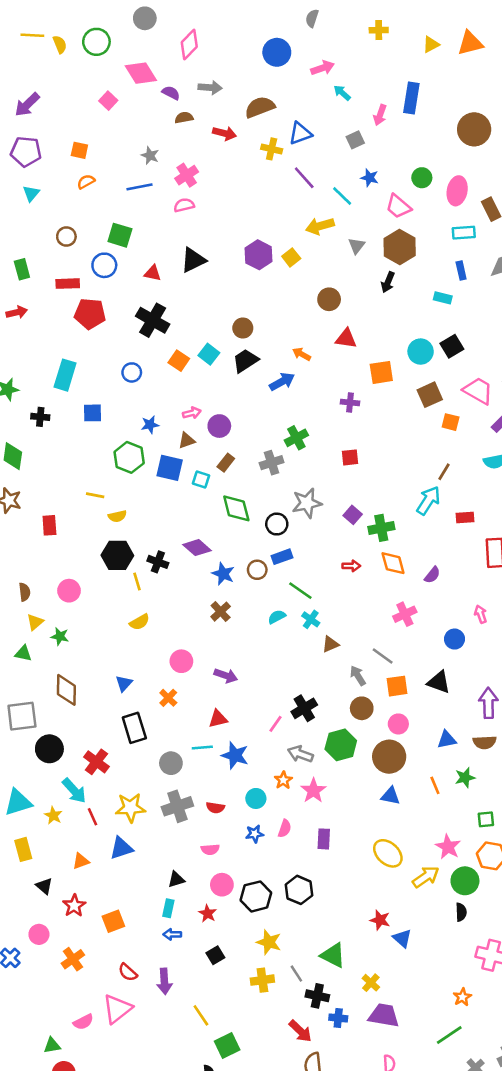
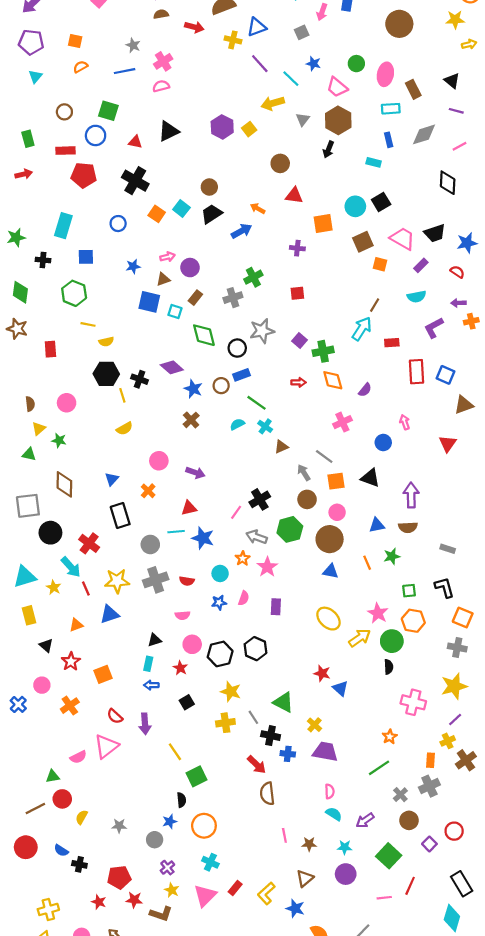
green hexagon: (129, 457) -> (74, 293), moved

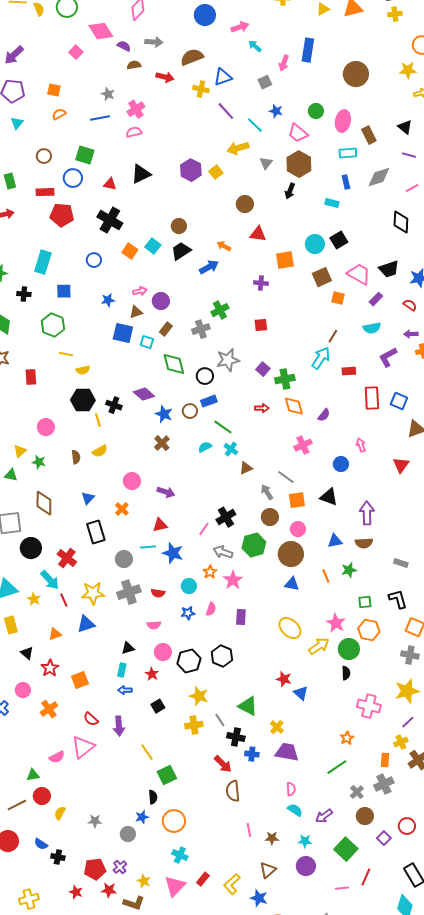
brown semicircle: (30, 404) -> (76, 457), moved
purple cross: (167, 868) -> (120, 867), moved

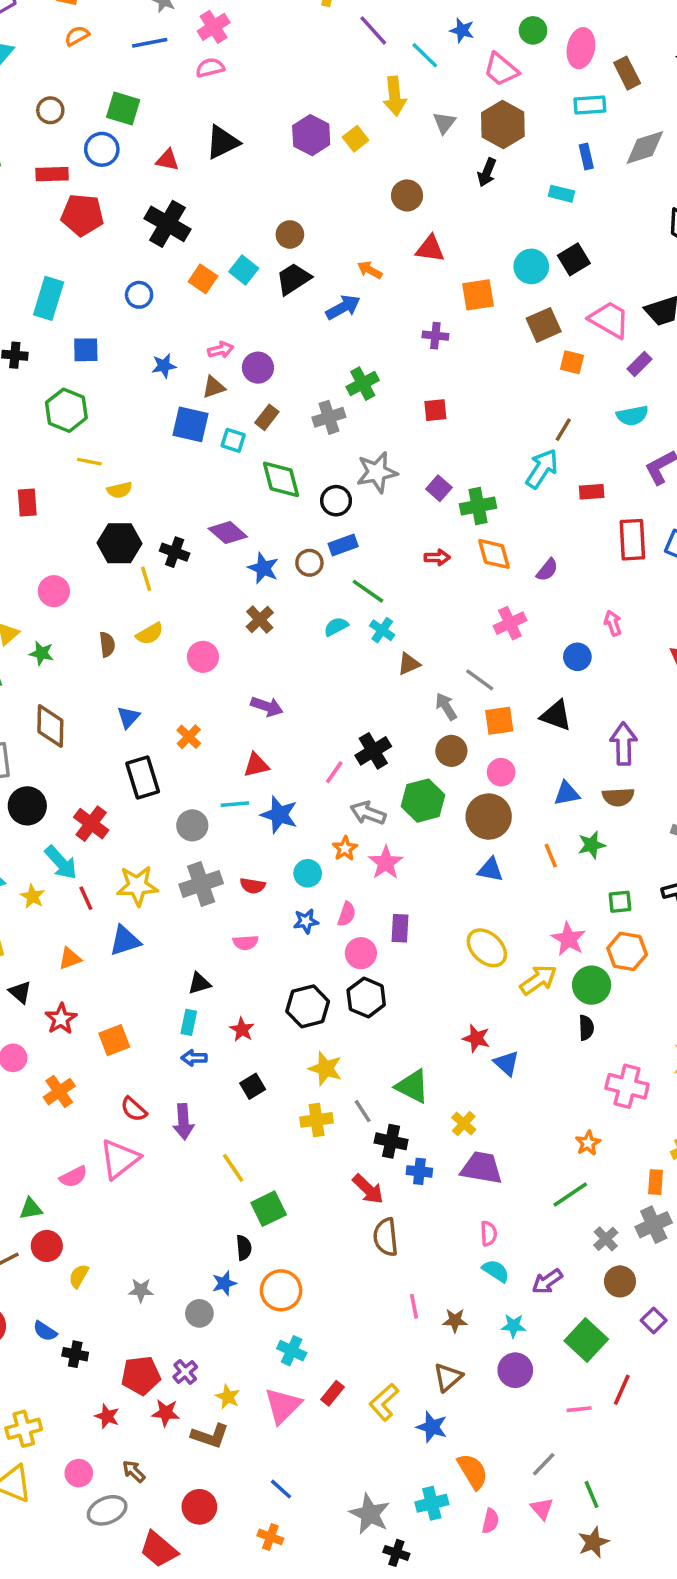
yellow arrow: (238, 148) -> (395, 96), turned -80
pink circle: (132, 481) -> (203, 657), moved
pink circle: (163, 652) -> (361, 953), moved

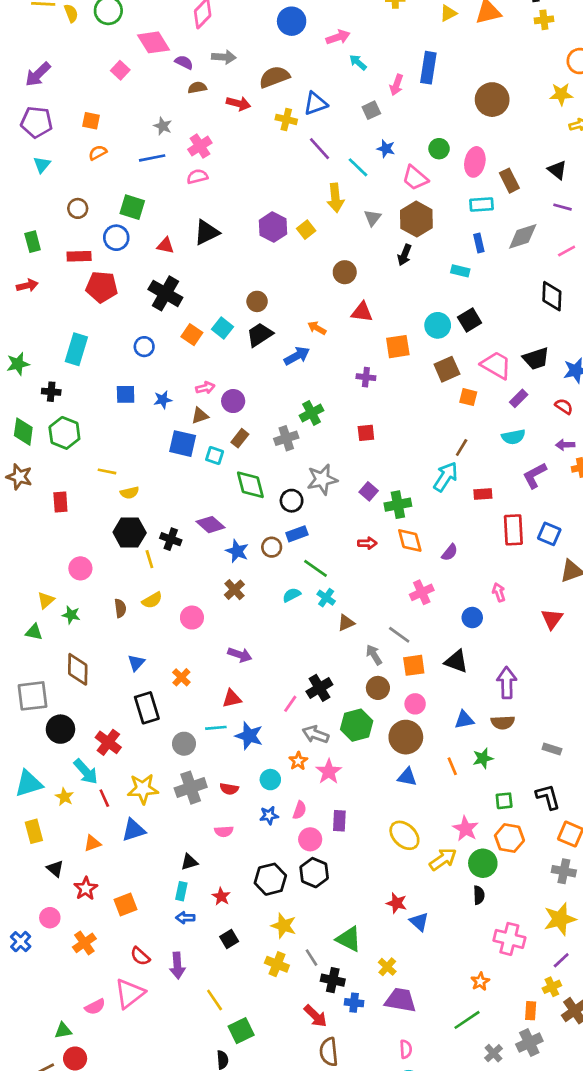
blue square: (86, 350) -> (126, 394), moved
green hexagon: (66, 410) -> (64, 433), moved
yellow cross: (317, 1120) -> (277, 964), turned 30

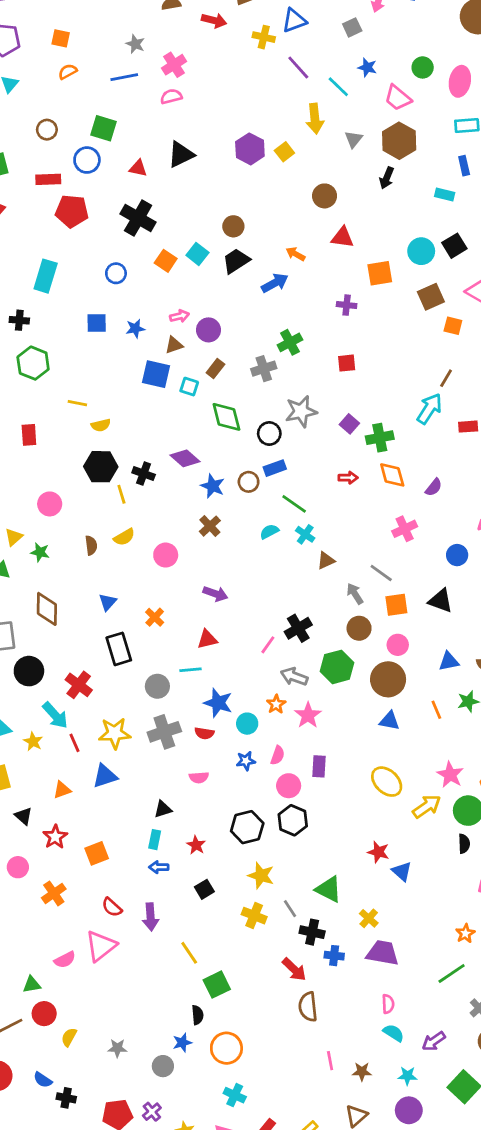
blue star: (249, 736) -> (218, 703), moved

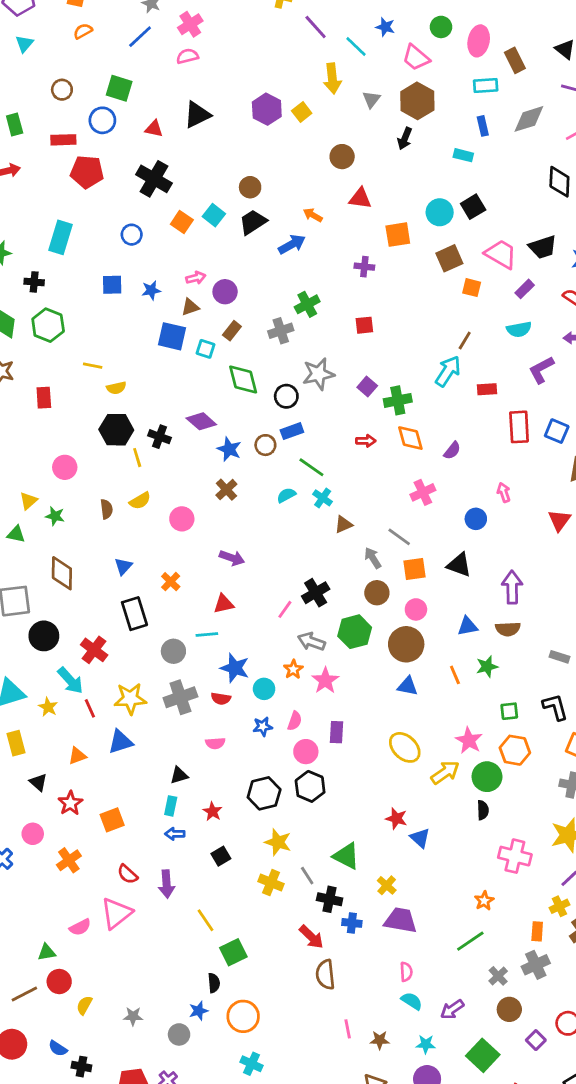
blue line: (124, 77) -> (140, 37), turned -32

